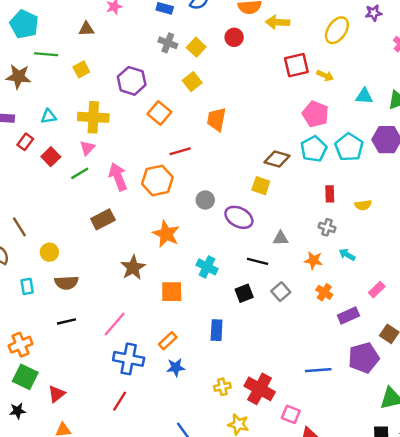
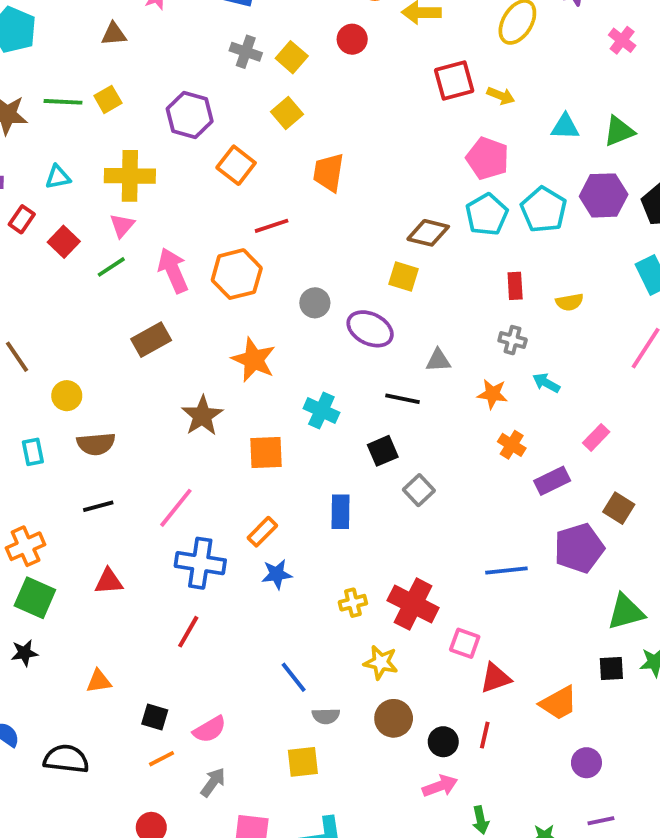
green line: (46, 54) -> (63, 102), moved
gray square: (281, 292) -> (419, 490), moved
red triangle: (57, 394) -> (109, 581), moved, turned 36

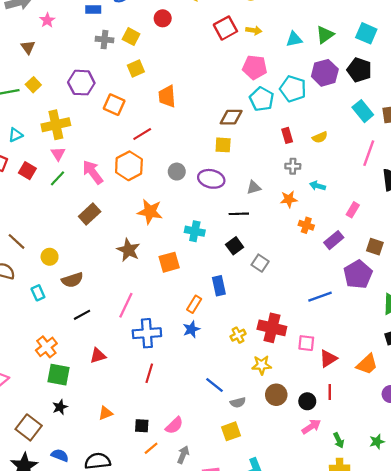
brown triangle: (114, 34) -> (28, 47), turned -48
yellow square: (287, 113) -> (136, 69), turned 30
orange rectangle: (262, 532) -> (194, 304), moved

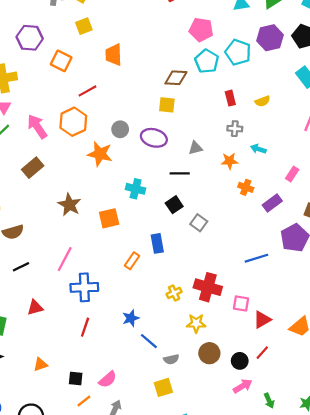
orange star: (150, 212) -> (100, 154), moved
blue star: (191, 329) -> (131, 318), moved
red line: (330, 392) -> (262, 353), turned 40

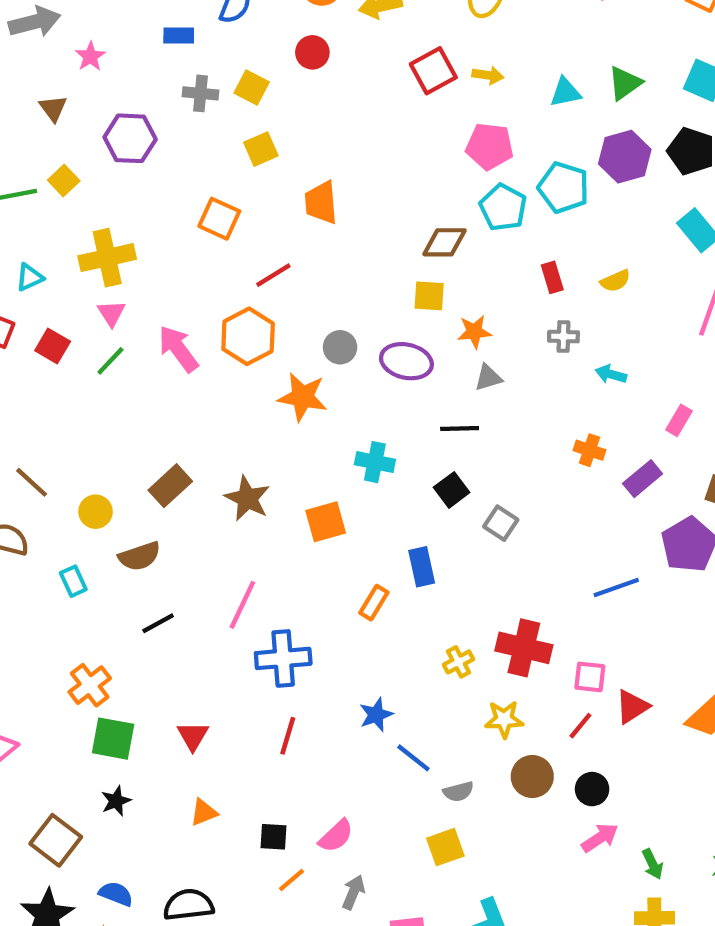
purple hexagon: (30, 38) -> (130, 138), moved
orange star: (229, 161) -> (474, 332), moved
brown rectangle: (33, 168) -> (170, 486), moved
red triangle: (35, 308) -> (193, 736), moved, turned -42
red line: (262, 353) -> (580, 726), moved

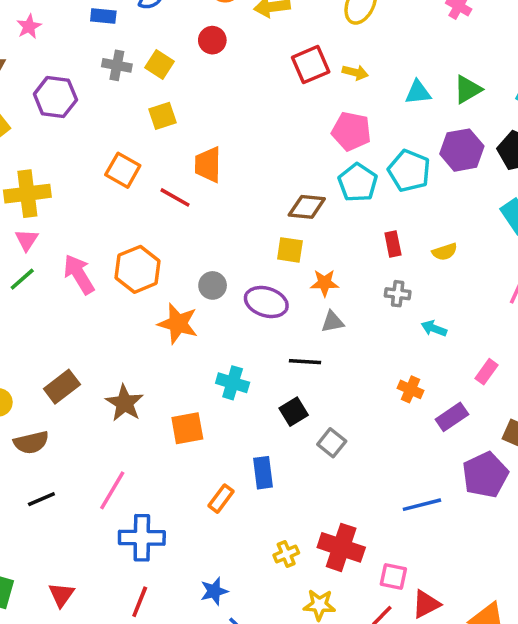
red line: (273, 275) -> (175, 197), moved, turned 56

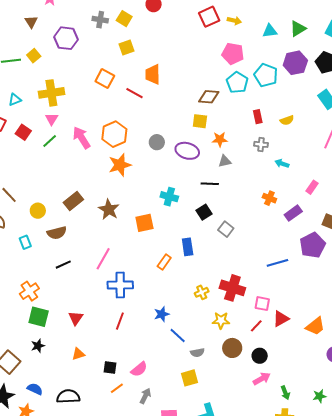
orange star: (178, 324) -> (120, 165), moved, turned -30

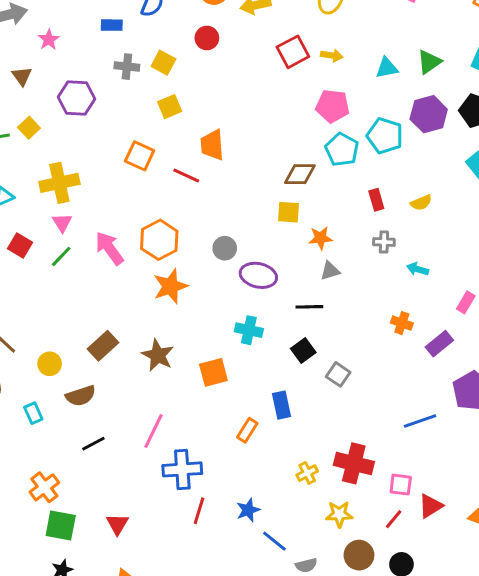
purple ellipse: (187, 151) -> (258, 275), moved
red line: (120, 321) -> (199, 511), moved

